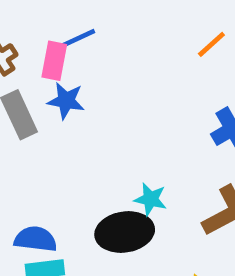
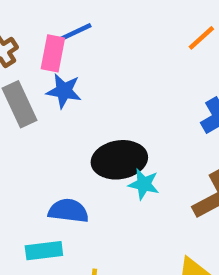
black ellipse: (125, 232) -> (119, 160), moved
blue semicircle: (36, 239) -> (68, 211), moved

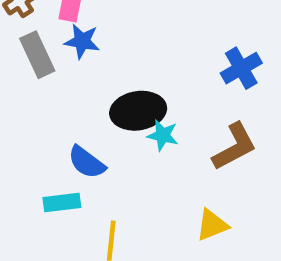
blue semicircle: (68, 211) -> (87, 162), turned -150

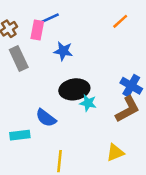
blue star: (82, 41) -> (63, 51), moved
blue cross: (241, 68) -> (131, 86), moved, turned -30
cyan rectangle: (62, 203) -> (20, 135), moved

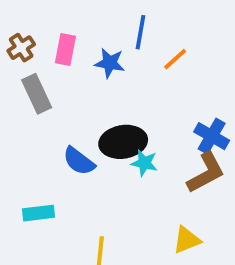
blue line: (48, 19) -> (140, 32), moved, turned -55
orange line: (120, 21) -> (175, 59), moved
blue star: (63, 51) -> (110, 63), moved
blue semicircle: (46, 118) -> (79, 161), moved

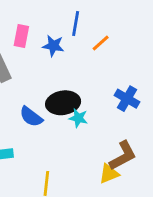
brown L-shape: (206, 173) -> (123, 156), moved

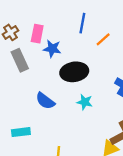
blue star: (53, 46) -> (52, 49), moved
black ellipse: (63, 103) -> (74, 72), moved

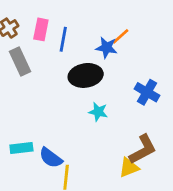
blue line: (82, 23) -> (63, 39), moved
blue star: (52, 49) -> (107, 48), moved
blue semicircle: (45, 101) -> (51, 158), moved

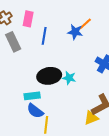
blue line: (63, 39) -> (44, 36), moved
black ellipse: (86, 75) -> (49, 76), moved
cyan rectangle: (21, 148) -> (32, 96), moved

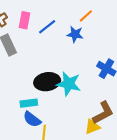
orange line: (85, 24) -> (86, 16), moved
blue line: (44, 36) -> (47, 27), moved, turned 42
cyan star: (69, 78) -> (69, 84), size x1.6

